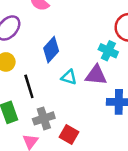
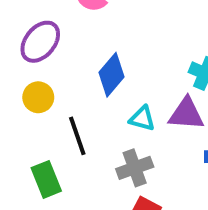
gray cross: (44, 118) -> (135, 168), moved

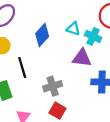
cyan triangle: (142, 119) -> (73, 29), moved

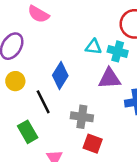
blue diamond: (42, 35) -> (60, 76), moved
gray cross: (53, 86) -> (82, 117), turned 36

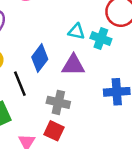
purple triangle: (109, 78) -> (73, 65), moved
red square: (93, 144) -> (54, 131), moved

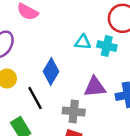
purple triangle: (73, 65) -> (95, 87), moved

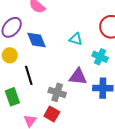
cyan cross: (107, 46) -> (100, 57), moved
blue diamond: (51, 72) -> (36, 40), moved, turned -65

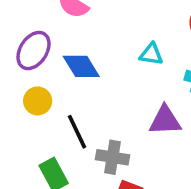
gray cross: (57, 92) -> (112, 157), moved

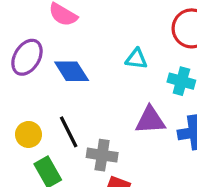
yellow circle: (38, 101) -> (28, 134), moved

